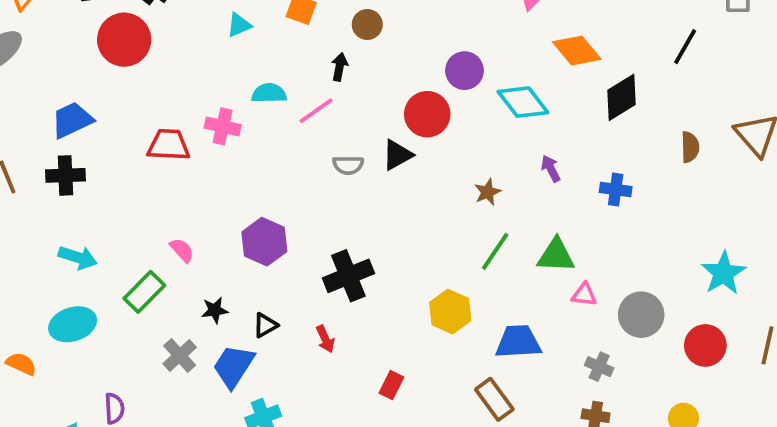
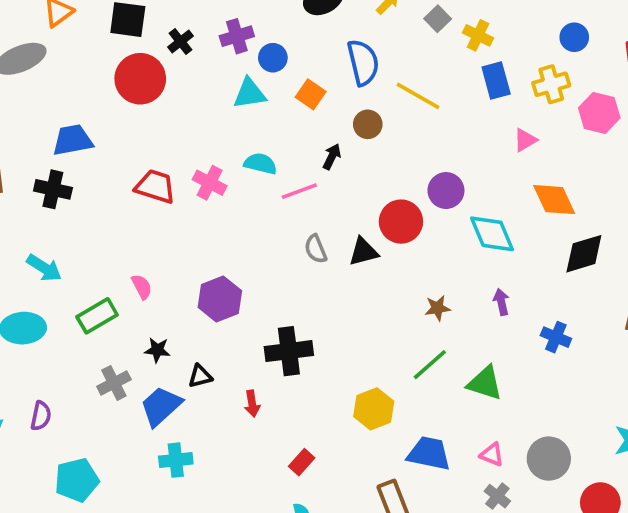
cyan triangle: (239, 25) -> (250, 93), size x1.4
gray semicircle: (348, 165) -> (316, 249), turned 52
pink triangle: (584, 295) -> (492, 455), moved

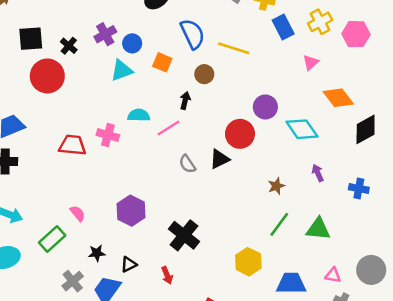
black cross: (289, 351) -> (184, 235), turned -32

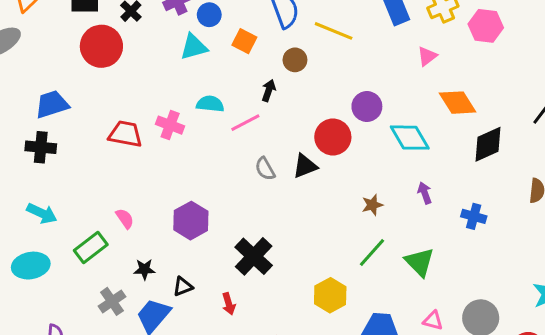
green triangle: (318, 229) -> (420, 262), turned 35

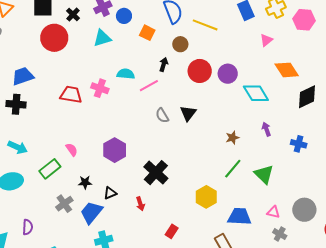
cyan triangle: (194, 47) -> (102, 38), moved
red circle: (333, 137) -> (200, 71), moved
black triangle: (305, 166) -> (188, 113), turned -30

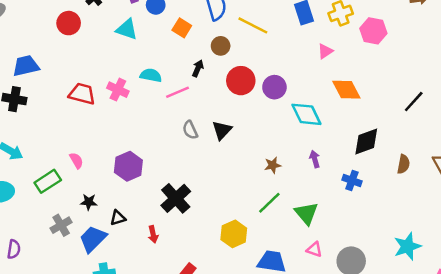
red circle: (54, 38) -> (69, 23), size x0.7
cyan triangle: (102, 38) -> (127, 29), turned 30
black diamond: (307, 97) -> (366, 141), moved
pink triangle: (273, 212) -> (314, 249), moved

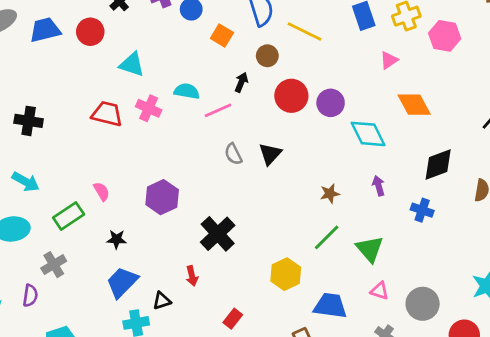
cyan triangle: (127, 29) -> (132, 65), moved
blue trapezoid: (26, 66) -> (45, 30), moved
black triangle: (118, 218) -> (162, 301), moved
gray cross: (61, 225) -> (54, 265), moved

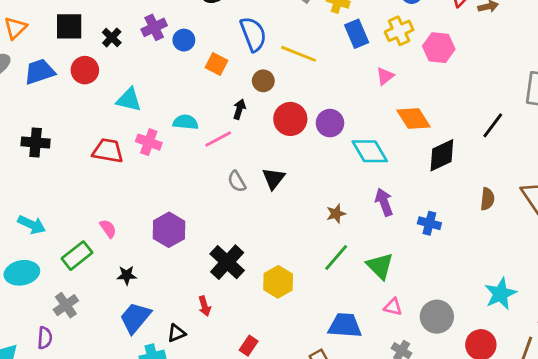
black cross: (29, 121) -> (36, 142), moved
black diamond: (438, 164) -> (442, 155), moved
purple arrow: (379, 186) -> (384, 202), size x1.4
yellow hexagon: (286, 274) -> (278, 282), moved

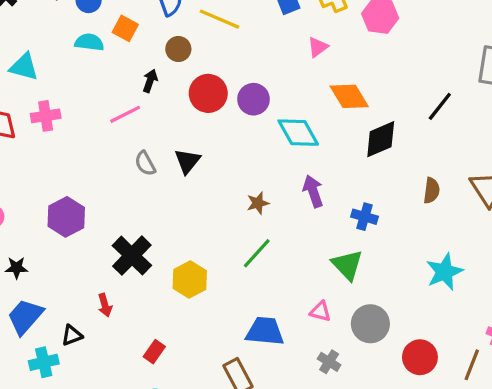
cyan semicircle: (186, 122) -> (89, 42), moved
pink cross: (149, 142) -> (46, 116), turned -30
green triangle: (380, 266) -> (347, 265), moved
cyan star: (500, 294) -> (444, 272), moved

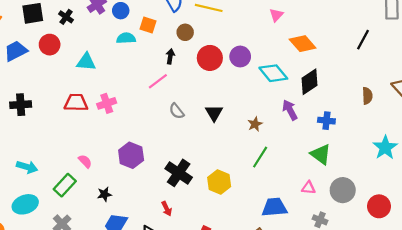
pink cross: (46, 116) -> (107, 103), moved
black diamond: (381, 139) -> (310, 82), moved
black triangle: (187, 161) -> (214, 113), moved

